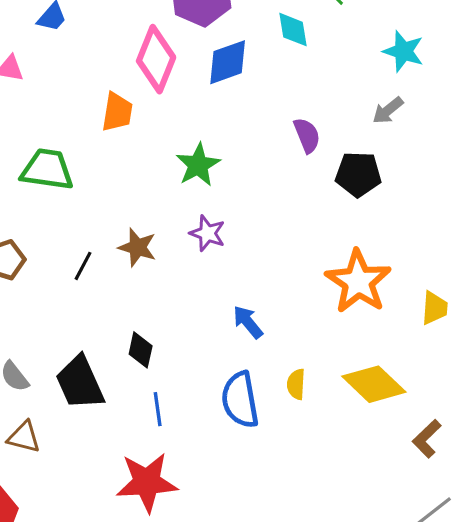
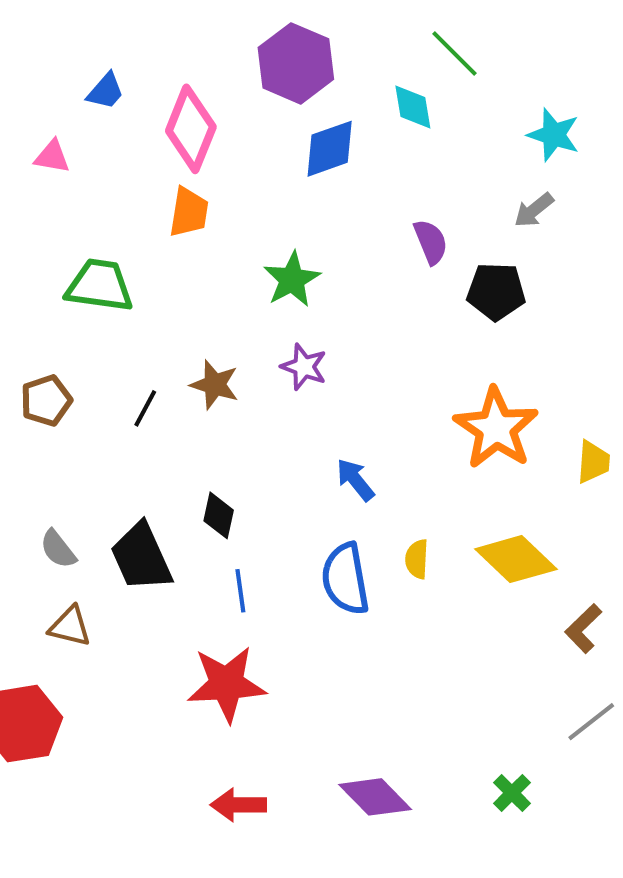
pink diamond: (156, 59) -> (191, 129), moved

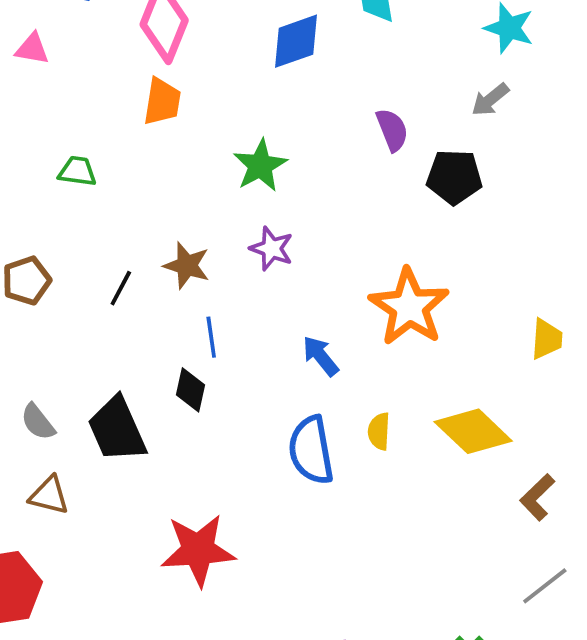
green trapezoid: (100, 285) -> (77, 171), size x0.6
orange star: (496, 428) -> (409, 307), moved
blue line: (240, 591) -> (211, 337), moved

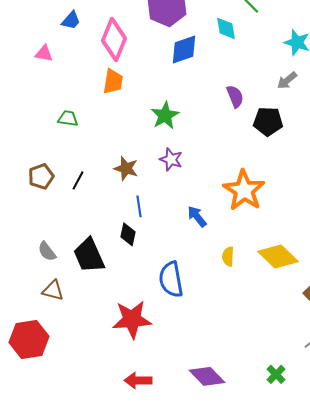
black line: (121, 288) -> (78, 180), moved
blue semicircle: (311, 450) -> (171, 279), moved

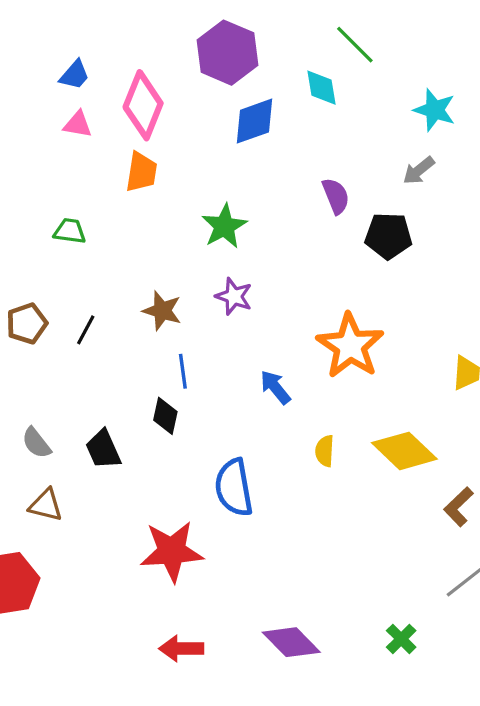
pink triangle: (44, 53) -> (78, 124), moved
black trapezoid: (89, 255) -> (103, 449), size x0.7

